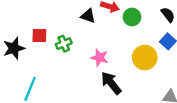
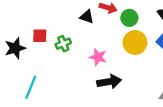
yellow circle: (145, 58) -> (135, 42), moved
black arrow: (111, 83) -> (109, 82), turned 120

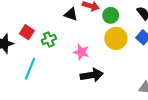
red square: (40, 36) -> (27, 32), turned 32
cyan line: (31, 87) -> (30, 69), moved

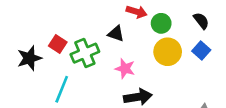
black triangle: (71, 14) -> (116, 34), moved
green cross: (49, 39) -> (85, 53), size x1.5

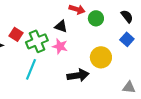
yellow circle: (168, 52) -> (101, 57), moved
pink star: (125, 69) -> (60, 46), moved
cyan line: (62, 89) -> (31, 69), moved

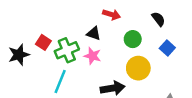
black semicircle: (127, 16) -> (158, 19), moved
green circle: (96, 18) -> (133, 39), moved

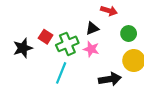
black triangle: (94, 34) -> (92, 28), turned -40

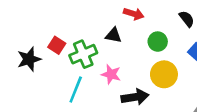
black triangle: (92, 28) -> (114, 35), turned 32
pink star: (91, 49) -> (111, 74), moved

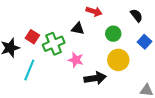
cyan line: (76, 89) -> (29, 70), moved

